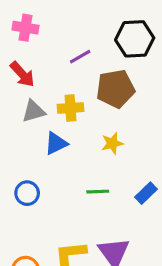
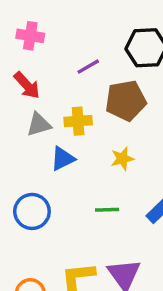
blue circle: (27, 193) -> (32, 211), size x1.4

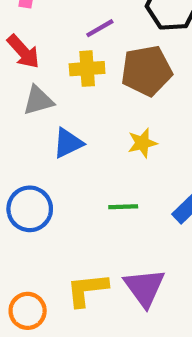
yellow cross: (78, 121) -> (87, 69), moved

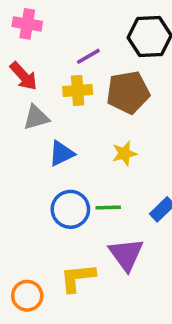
blue circle: (30, 209) -> (70, 209), moved
purple triangle: (144, 287) -> (126, 254), moved

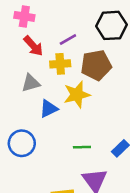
red arrow: (24, 76) -> (33, 46), moved
yellow star: (124, 154) -> (77, 95), moved, size x1.5
blue circle: (70, 209) -> (22, 143), moved

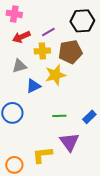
red arrow: (33, 46) -> (21, 37), turned 108

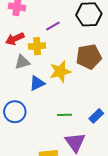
red arrow: (21, 37) -> (15, 39), moved
yellow cross: (42, 51) -> (37, 46), moved
brown pentagon: (70, 52) -> (89, 57), moved

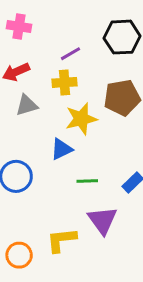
yellow cross: (37, 46) -> (65, 82), moved
blue triangle: (37, 83) -> (61, 149), moved

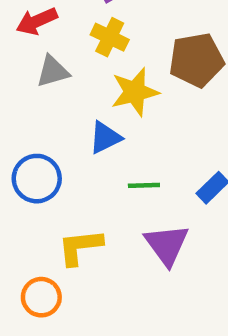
yellow cross: (65, 82) -> (110, 37), turned 30
yellow L-shape: (61, 240) -> (80, 247), moved

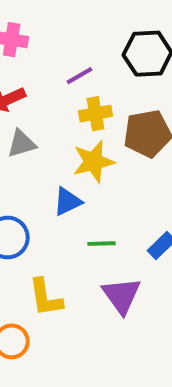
yellow cross: (110, 37) -> (95, 114), moved, turned -36
yellow L-shape: (80, 247) -> (46, 297), turned -93

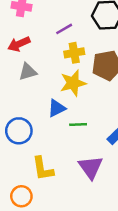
green line: (101, 244) -> (78, 125), moved

